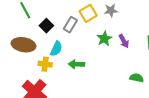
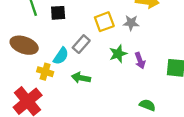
gray rectangle: (70, 25) -> (81, 44), moved
black square: (46, 26) -> (58, 13), moved, turned 32

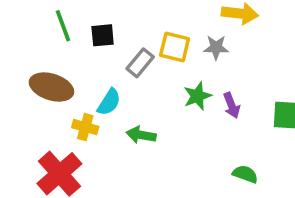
yellow square: (104, 22) -> (175, 47), turned 36
gray rectangle: (81, 44) -> (140, 63), moved

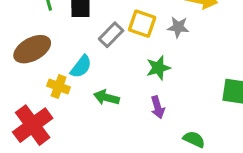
brown ellipse: (51, 87) -> (32, 49), turned -51
purple arrow: (232, 105) -> (158, 107), moved

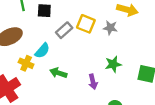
green star: (158, 68) -> (113, 64), moved

